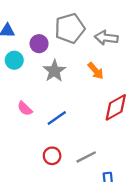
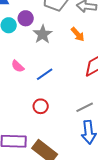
purple circle: (39, 44) -> (26, 18), moved
gray line: (86, 157) -> (85, 107), moved

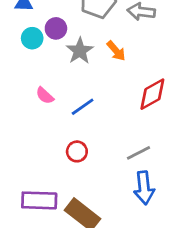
orange arrow: (78, 34) -> (116, 51), moved

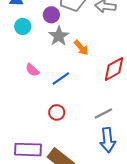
purple circle: (56, 28) -> (51, 15), moved
orange arrow: (116, 51) -> (81, 48), moved

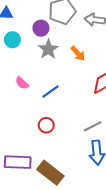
orange arrow: (81, 48) -> (78, 53), moved

